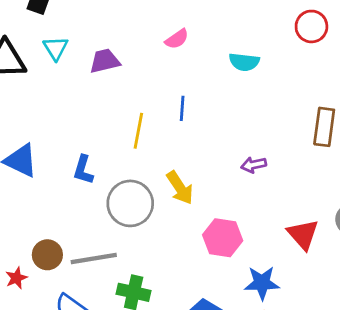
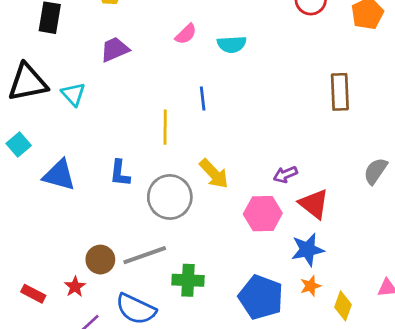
cyan triangle: (56, 48) -> (73, 94), moved
purple trapezoid: (105, 61) -> (115, 49), moved
cyan semicircle: (244, 62) -> (232, 44), moved
purple arrow: (254, 165) -> (285, 174), moved
red triangle: (303, 234) -> (314, 204), moved

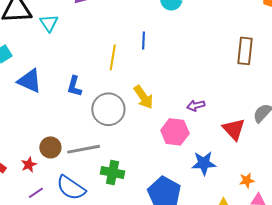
red triangle: (314, 204) -> (234, 129), moved
orange star: (311, 286) -> (247, 180), moved

